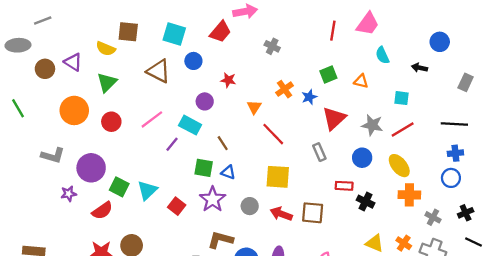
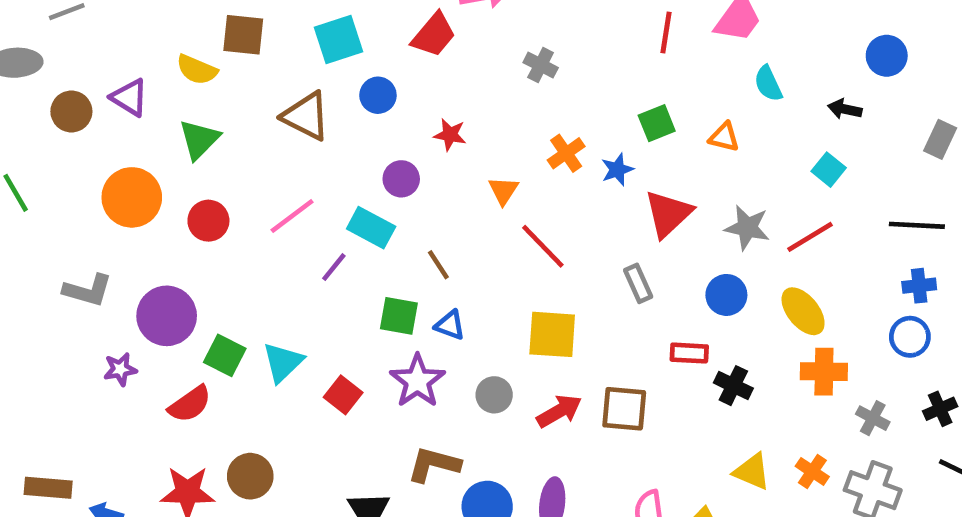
cyan square: (174, 34) -> (339, 39), turned -35
cyan square: (401, 98) -> (829, 170), moved, turned 32
red arrow: (281, 214) -> (559, 411), turned 130

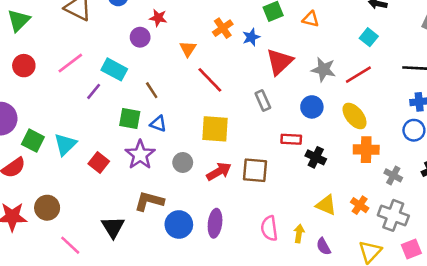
purple circle: (401, 179) -> (140, 37), moved

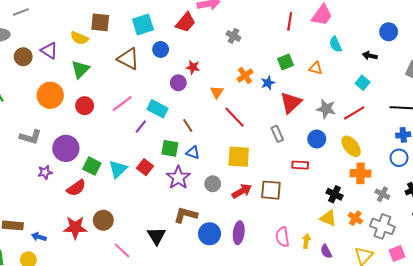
black cross: (316, 157) -> (334, 194), moved
red square: (99, 162) -> (145, 167), moved

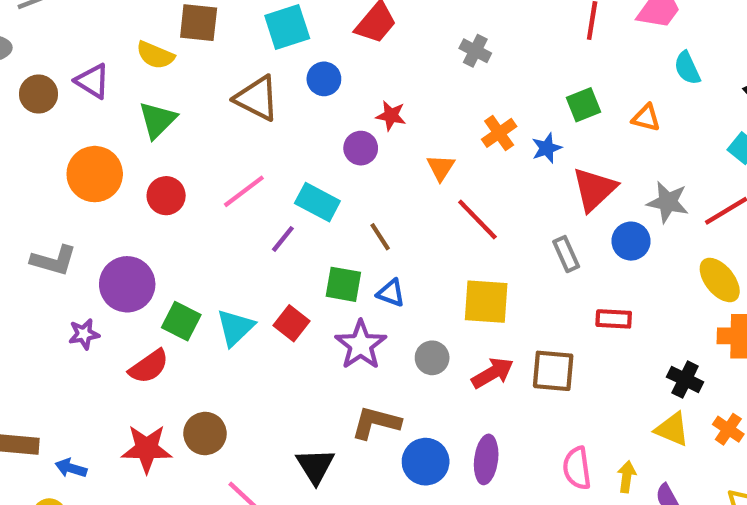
blue circle: (317, 139) -> (631, 241), moved

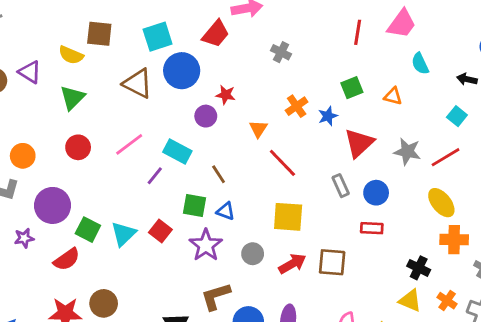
blue circle: (324, 79) -> (182, 71), size x1.6
orange circle: (95, 174) -> (23, 156), moved, size x0.7
blue circle: (631, 241) -> (376, 193), moved
brown L-shape: (376, 423) -> (216, 296), turned -32

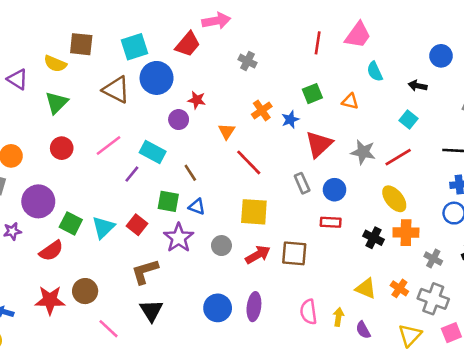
black cross: (419, 268) -> (373, 238), moved
brown L-shape: (216, 296) -> (145, 272), moved

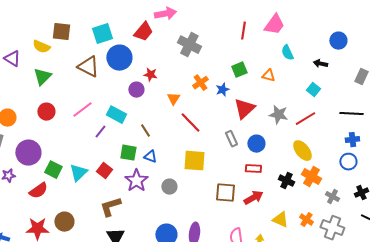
gray cross: (247, 61) -> (189, 45), size x1.6
orange cross: (406, 233) -> (311, 177), turned 30
red arrow: (258, 255) -> (253, 198), moved

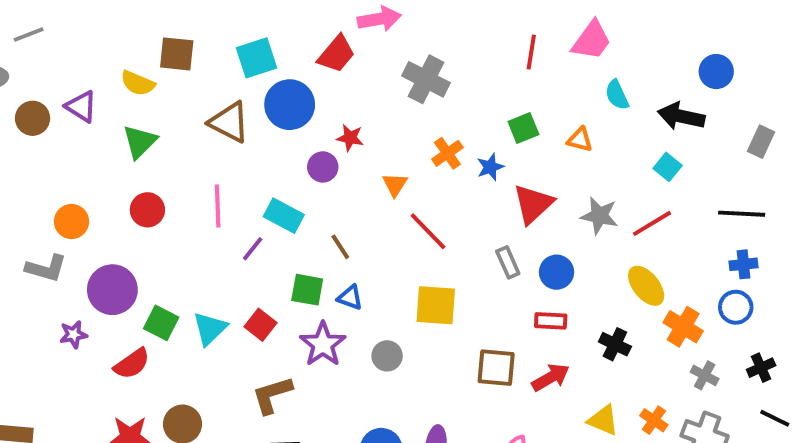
black arrow: (320, 64) -> (681, 116), size x1.6
pink line: (82, 110) -> (218, 206), turned -55
orange cross: (311, 177) -> (683, 327), moved

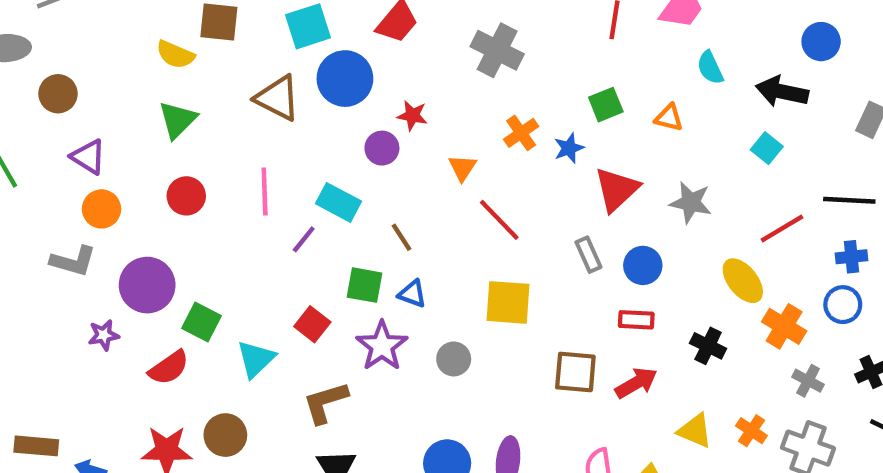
purple triangle: (81, 107) -> (88, 157), moved
red line: (652, 223) -> (782, 229), moved
cyan triangle: (210, 329) -> (256, 359), moved

